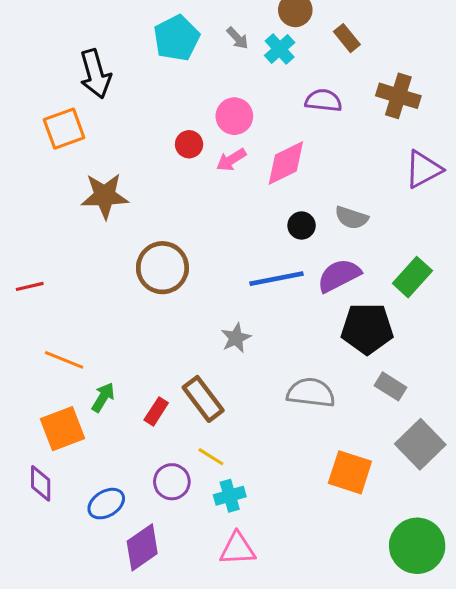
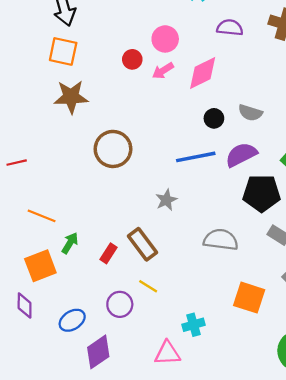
orange square: (64, 129) -> (63, 51), moved, turned 32
cyan cross: (230, 496) -> (194, 325), moved

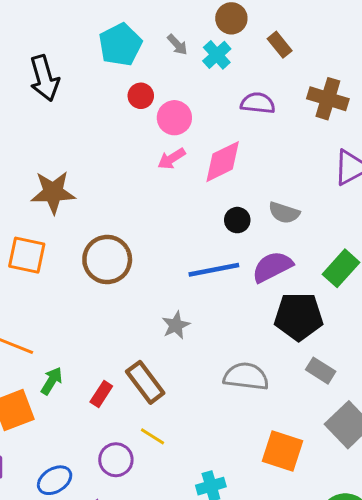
orange square: (63, 51) -> (27, 255), moved
red circle: (132, 59) -> (141, 96), moved

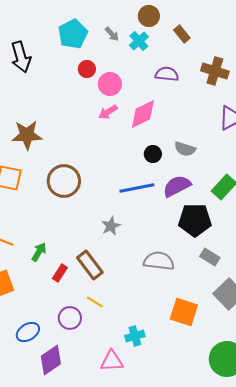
green arrow: (52, 381) -> (39, 252), moved

